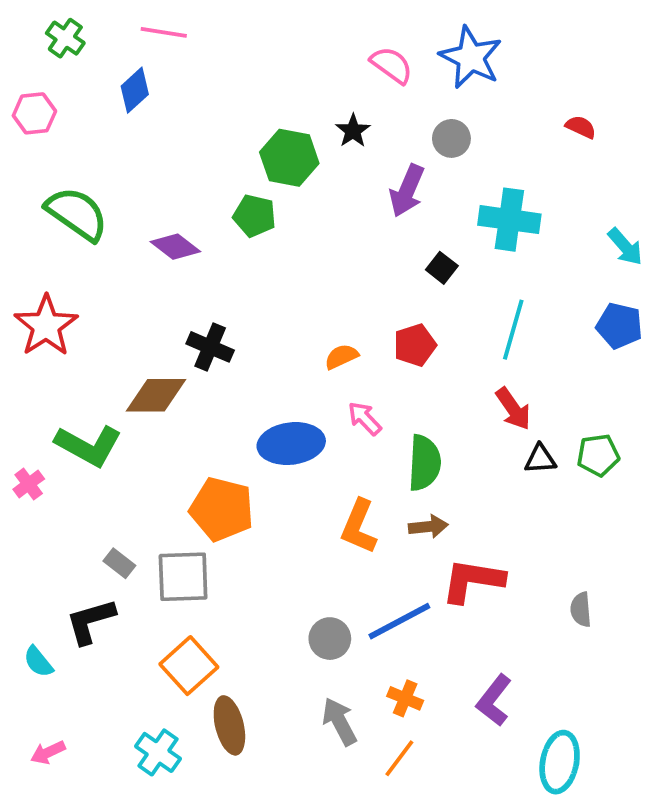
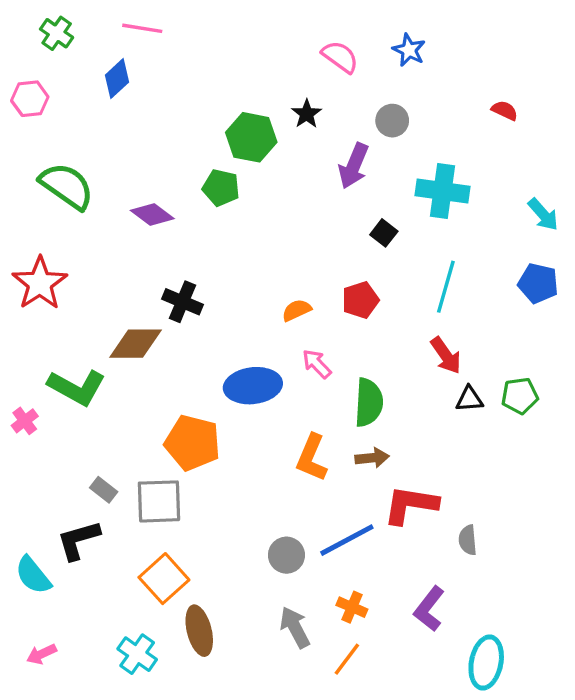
blue star: (471, 57) -> (409, 50), size x0.6
gray semicircle: (581, 610) -> (468, 540), moved
cyan semicircle: (38, 662) -> (33, 575), size x1.4

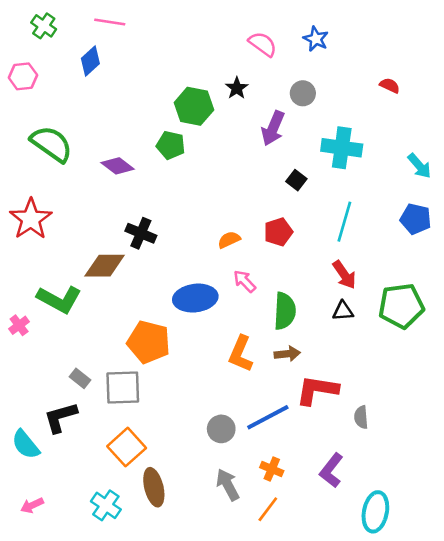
green pentagon: (520, 396) -> (401, 306), size x1.6
black triangle: (469, 399) -> (343, 311), moved

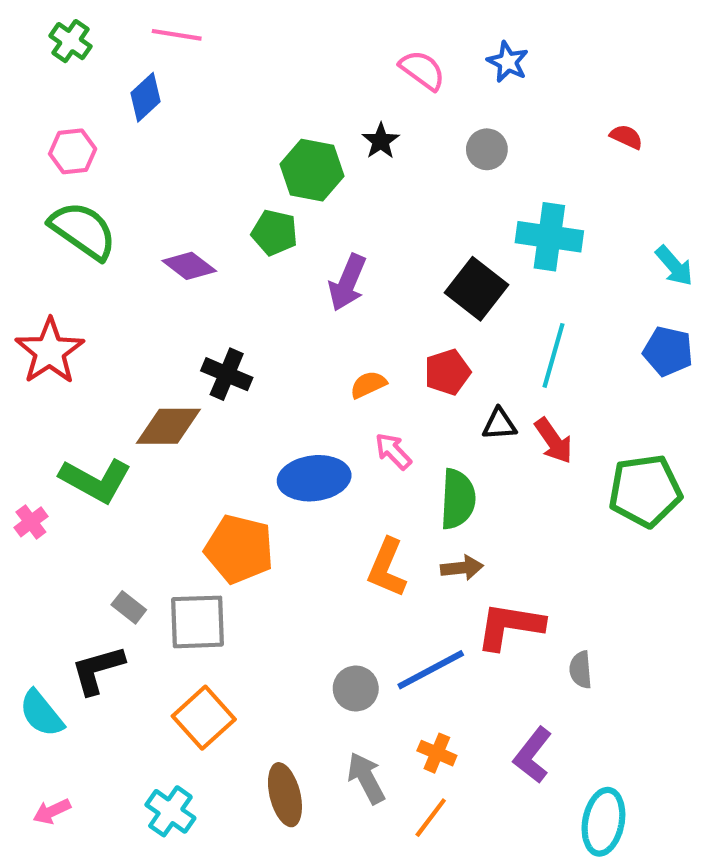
pink hexagon: (23, 76) -> (73, 151), moved
purple arrow: (273, 128) -> (347, 283), moved
black square: (296, 180) -> (476, 289), size x1.8
black triangle: (343, 311) -> (499, 424), moved
brown ellipse: (154, 487) -> (285, 795), moved

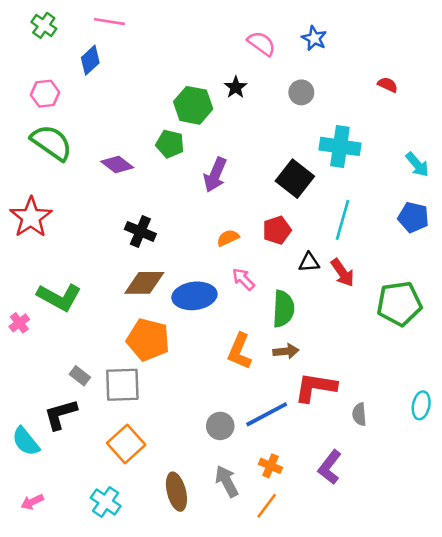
brown diamond: (168, 426) -> (144, 283), moved
cyan ellipse: (603, 822) -> (421, 405), moved, size x0.7

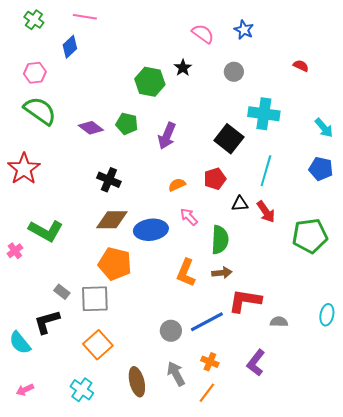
green pentagon: (170, 144) -> (127, 124), moved
gray semicircle: (359, 414) -> (279, 322), turned 96

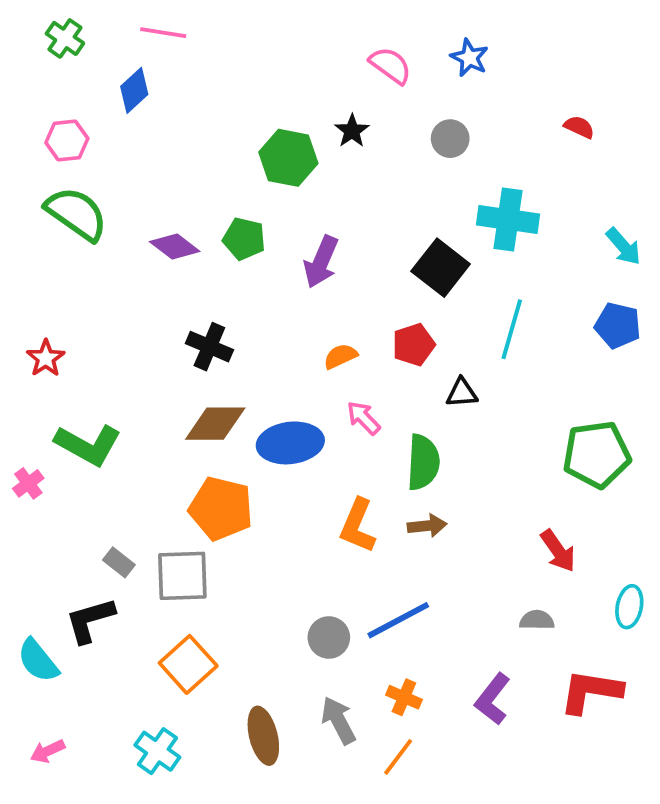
red star: (24, 169) -> (46, 358), moved, size x0.6
red arrow: (266, 212) -> (558, 551), moved
red L-shape: (245, 301) -> (591, 691), moved

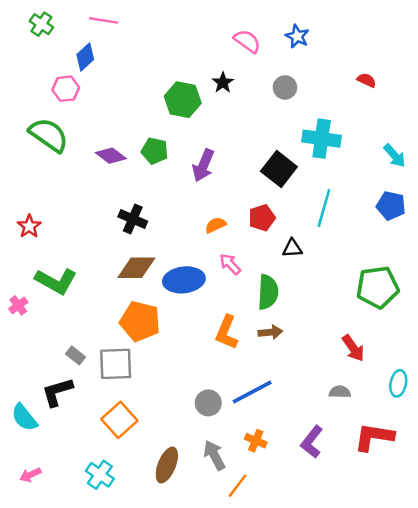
pink hexagon: (67, 141) -> (66, 89), moved
brown ellipse: (263, 736) -> (167, 465), turned 36
orange line: (398, 757) -> (237, 486), moved

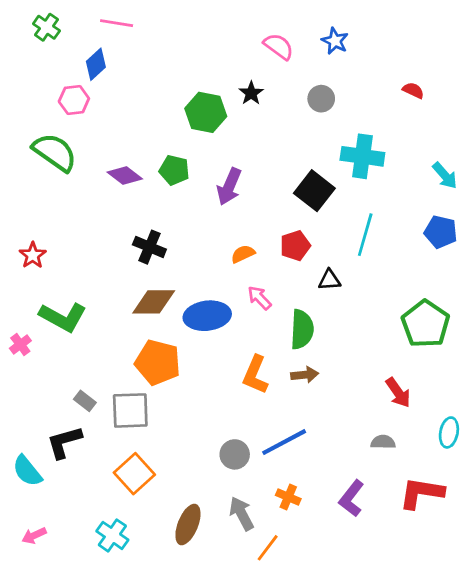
green pentagon: (378, 287) -> (426, 324), turned -30

